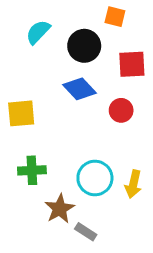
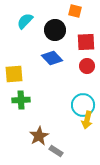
red circle: (121, 110) -> (87, 66), moved
green cross: (32, 170) -> (21, 100), moved
cyan circle: (95, 178) -> (83, 105), moved

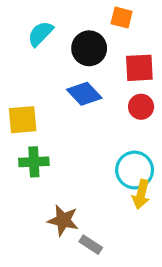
brown star: (39, 136) -> (63, 220), turned -30

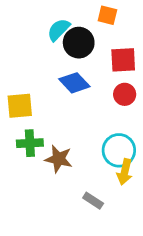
cyan semicircle: (40, 34) -> (59, 30), moved
brown star: (63, 220) -> (59, 159), moved
gray rectangle: (91, 245) -> (93, 201), moved

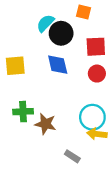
blue diamond: (74, 83) -> (58, 65), turned 30
yellow square: (20, 106) -> (15, 66), moved
yellow arrow: (125, 172) -> (97, 134), turned 84

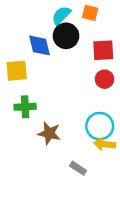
cyan semicircle: (45, 23) -> (61, 15), moved
blue diamond: (58, 65) -> (40, 45), moved
green cross: (23, 112) -> (25, 107), moved

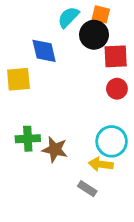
black circle: (66, 36) -> (94, 35), moved
green cross: (25, 107) -> (28, 139), moved
yellow arrow: (105, 144) -> (101, 164), moved

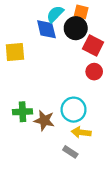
blue diamond: (44, 51) -> (46, 29), moved
red square: (116, 56) -> (93, 46), turned 30
yellow square: (18, 79) -> (15, 52), moved
cyan circle: (112, 141) -> (74, 110), moved

